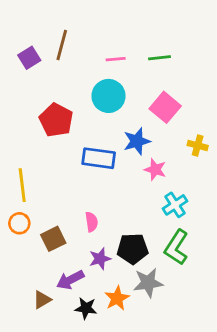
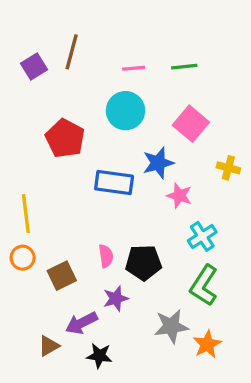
black pentagon: (133, 249) -> (143, 263), moved
orange star: (117, 298) -> (207, 344), moved

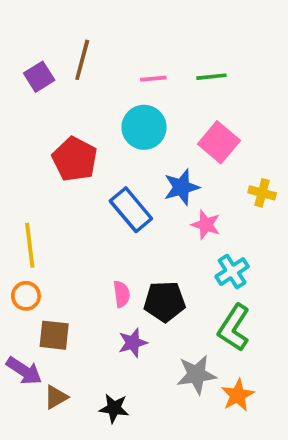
blue rectangle: (114, 183) -> (131, 210), turned 42
brown square: (62, 276) -> (54, 335), moved, turned 32
purple arrow: (81, 323) -> (24, 371), moved, turned -120

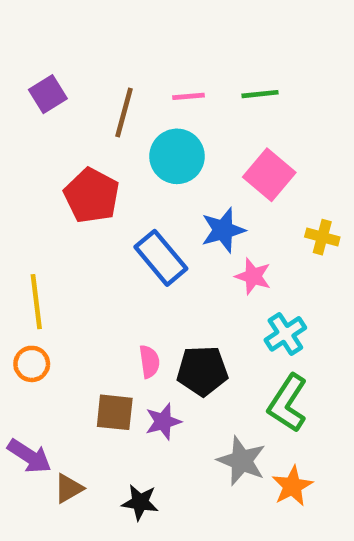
brown line: (82, 60) -> (124, 113), moved
brown square: (54, 335) -> (115, 412), moved
gray star: (196, 375) -> (242, 461), turned 30

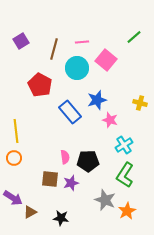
green line: (260, 94) -> (134, 37), moved, turned -35
pink square: (269, 175) -> (106, 60), moved

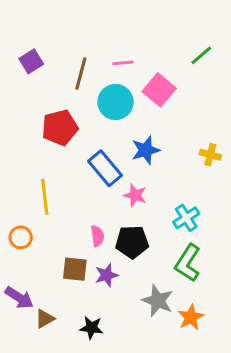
red pentagon: (40, 85) -> (60, 128), turned 30
pink star: (110, 120) -> (135, 195), moved
yellow line: (16, 131) -> (45, 197), moved

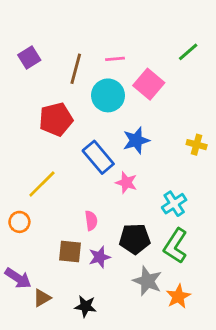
yellow line: (45, 197) -> (42, 184), turned 52
black pentagon: (132, 242) -> (135, 239), moved

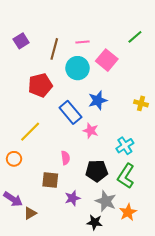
purple star: (100, 257) -> (72, 198), moved
black star: (86, 306) -> (95, 222), moved

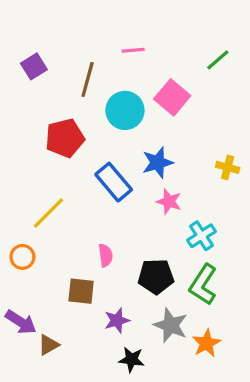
pink line: (83, 42) -> (133, 50), moved
pink star: (91, 131) -> (169, 202), moved
black star: (95, 222) -> (132, 359), moved

